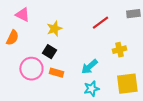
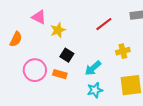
pink triangle: (22, 15) -> (39, 17), moved
black square: (49, 52) -> (67, 55), moved

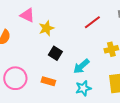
pink circle: (35, 70) -> (15, 78), moved
orange rectangle: (60, 74) -> (48, 81), moved

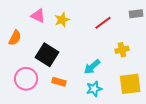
yellow star: (46, 28) -> (62, 20), moved
black square: (55, 53) -> (47, 55), moved, size x1.6

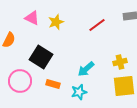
yellow cross: (122, 50) -> (120, 62), moved
cyan star: (94, 89) -> (79, 92), moved

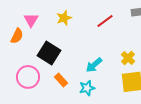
pink triangle: (32, 18) -> (31, 20), moved, turned 35
yellow cross: (120, 62) -> (128, 58), turned -32
orange rectangle: (53, 84) -> (61, 80), turned 32

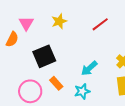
black square: (49, 53) -> (44, 56), turned 35
pink circle: (28, 77) -> (30, 91), moved

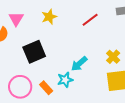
orange rectangle: (56, 83) -> (46, 88), moved
cyan star: (82, 91) -> (65, 80), moved

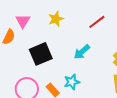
cyan arrow: (79, 64) -> (82, 52), moved

